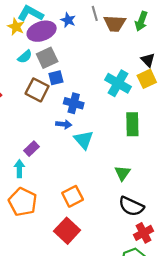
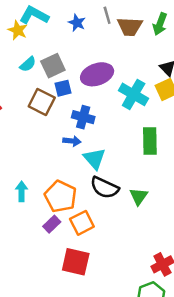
purple ellipse: (42, 31) -> (97, 74), moved
purple rectangle: (32, 149) -> (52, 224), moved
orange pentagon: (23, 202) -> (61, 196), moved
black semicircle: (131, 206) -> (105, 188), moved
red square: (67, 231) -> (76, 262), turned -30

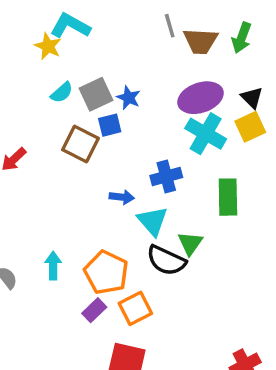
blue star: (77, 23) -> (129, 98), moved
purple ellipse: (97, 74) -> (201, 98), moved
blue cross: (83, 117) -> (166, 176), moved, turned -30
green triangle: (139, 196) -> (190, 243), moved

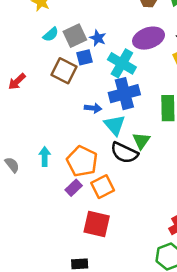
cyan cross: (206, 134) -> (122, 63), moved
blue cross: (166, 176) -> (124, 94), size x1.4

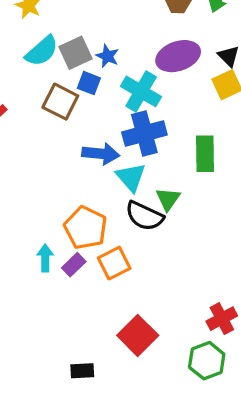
cyan semicircle: (51, 34) -> (42, 51), size x1.5
blue square: (85, 57) -> (89, 83), turned 35
blue arrow: (93, 108) -> (101, 154), size x1.5
cyan arrow: (45, 156) -> (45, 258), moved
red square: (97, 224) -> (138, 335), moved, turned 32

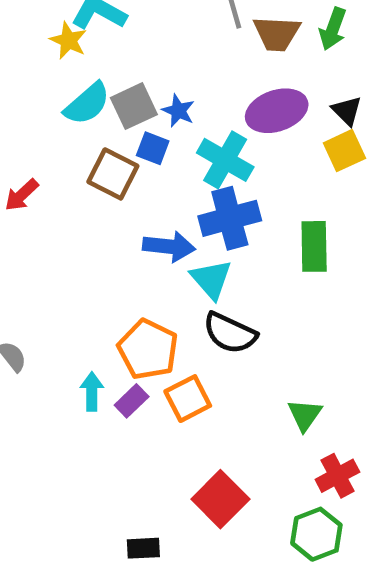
green triangle: (168, 199) -> (305, 415), moved

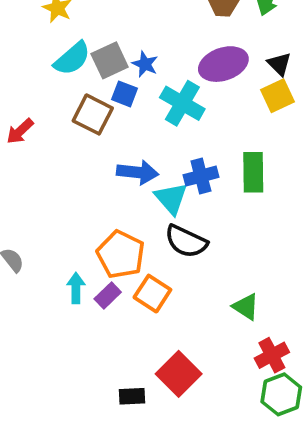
blue cross: (230, 218) -> (201, 176), moved, size x0.7
orange square: (188, 399) -> (152, 294), turned -30
green triangle: (305, 415) -> (246, 307), turned -32
green hexagon: (316, 534) -> (281, 394), moved
black rectangle: (143, 548) -> (132, 396), moved

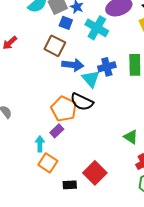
brown square: (93, 114) -> (55, 46), moved
black semicircle: (186, 241) -> (82, 102), moved
cyan arrow: (76, 288) -> (40, 144), moved
orange square: (152, 294) -> (48, 163), moved

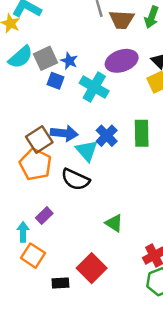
brown square: (55, 46) -> (39, 139), moved, turned 30
blue cross: (107, 67) -> (107, 136), turned -30
orange pentagon: (64, 109) -> (35, 164), moved
green triangle: (131, 137) -> (114, 223), moved

